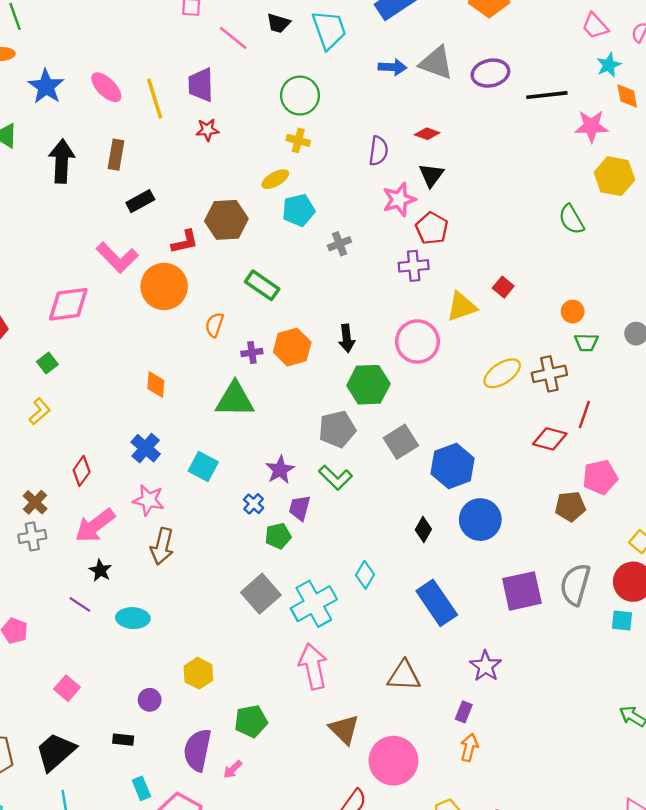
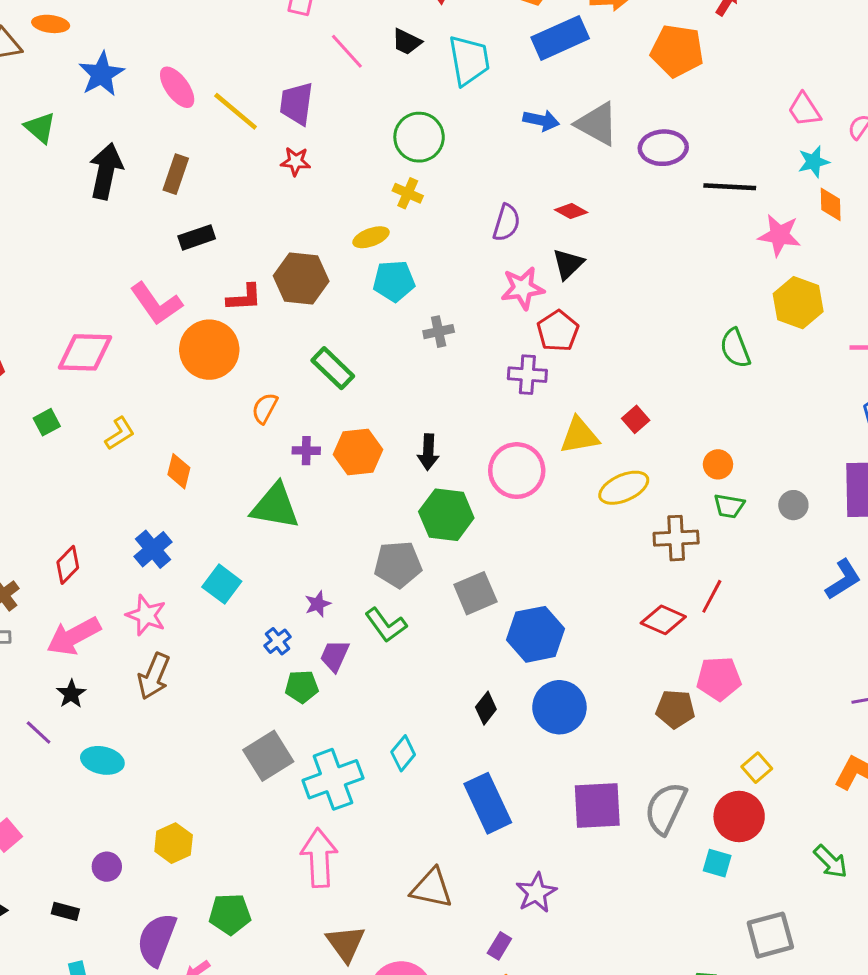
yellow line: (155, 98) -> (236, 111), turned -42
yellow ellipse: (502, 373) -> (624, 488), moved
yellow L-shape: (40, 411) -> (120, 433), moved
purple star: (280, 470) -> (318, 604), size x0.7

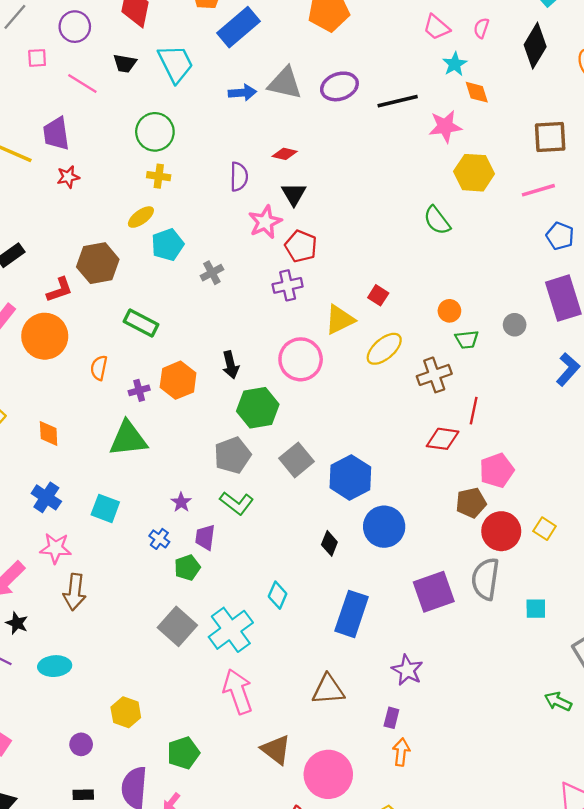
blue rectangle: (488, 803) -> (352, 614), turned 60
red circle: (739, 817) -> (501, 531), moved
black rectangle: (65, 911) -> (83, 795), moved

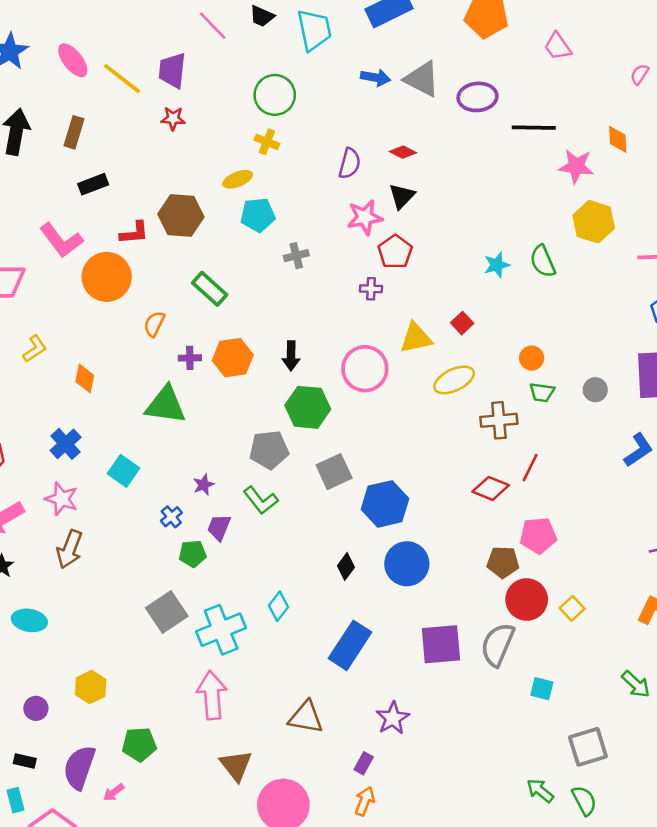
pink trapezoid: (436, 27) -> (558, 46), moved
cyan star: (455, 64) -> (497, 265), moved
purple cross: (288, 285) -> (371, 289), size x0.7

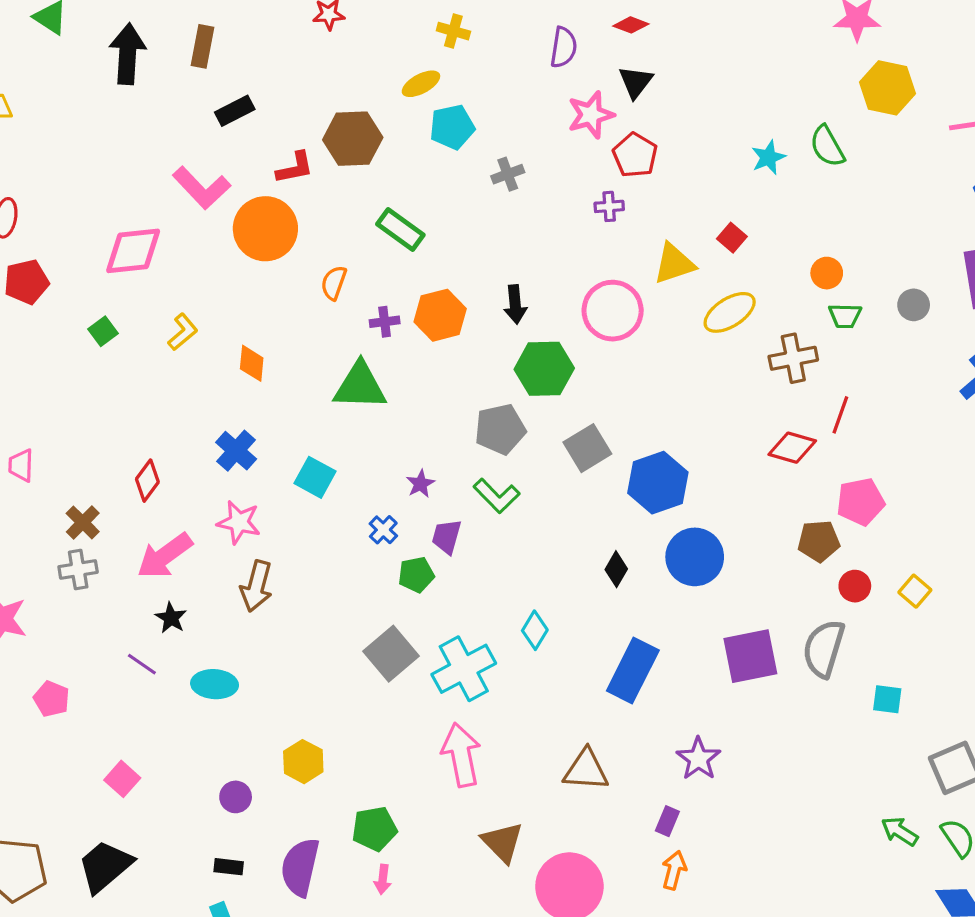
red circle: (527, 600) -> (855, 586), size x0.6
pink arrow: (114, 792) -> (383, 879), moved, turned -40

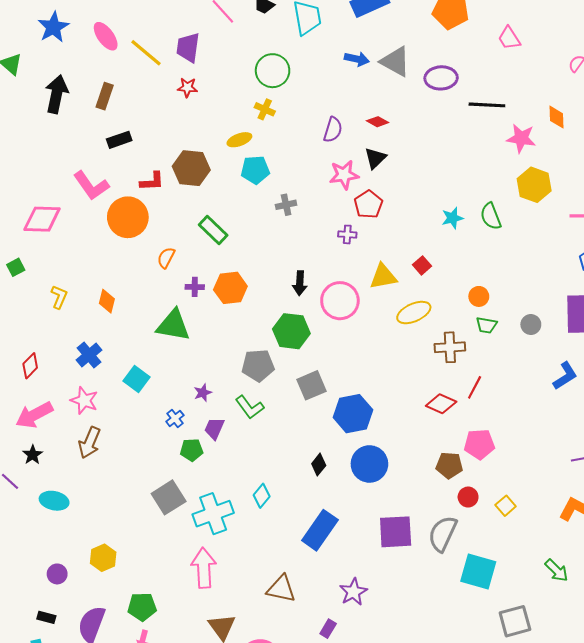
black arrow: (515, 304) -> (300, 283), moved
yellow L-shape: (183, 332) -> (59, 297), moved, turned -35
cyan square: (887, 699) -> (478, 572), size x1.8

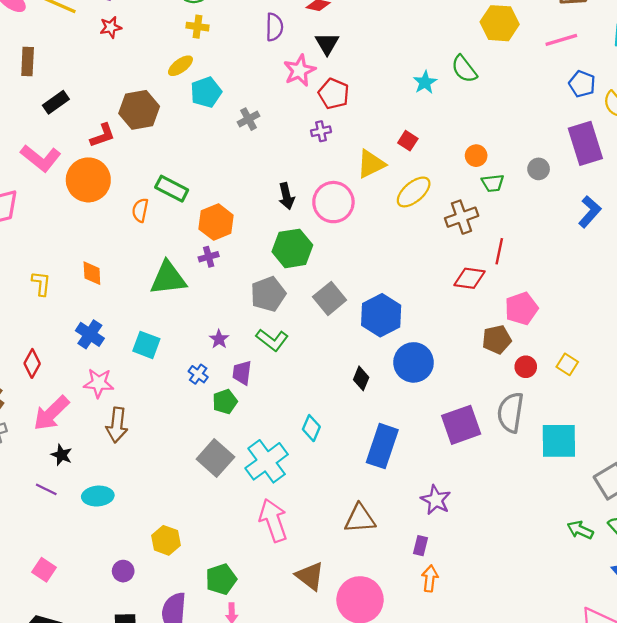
green rectangle: (213, 230) -> (172, 189), moved
purple cross: (195, 287) -> (209, 257), moved

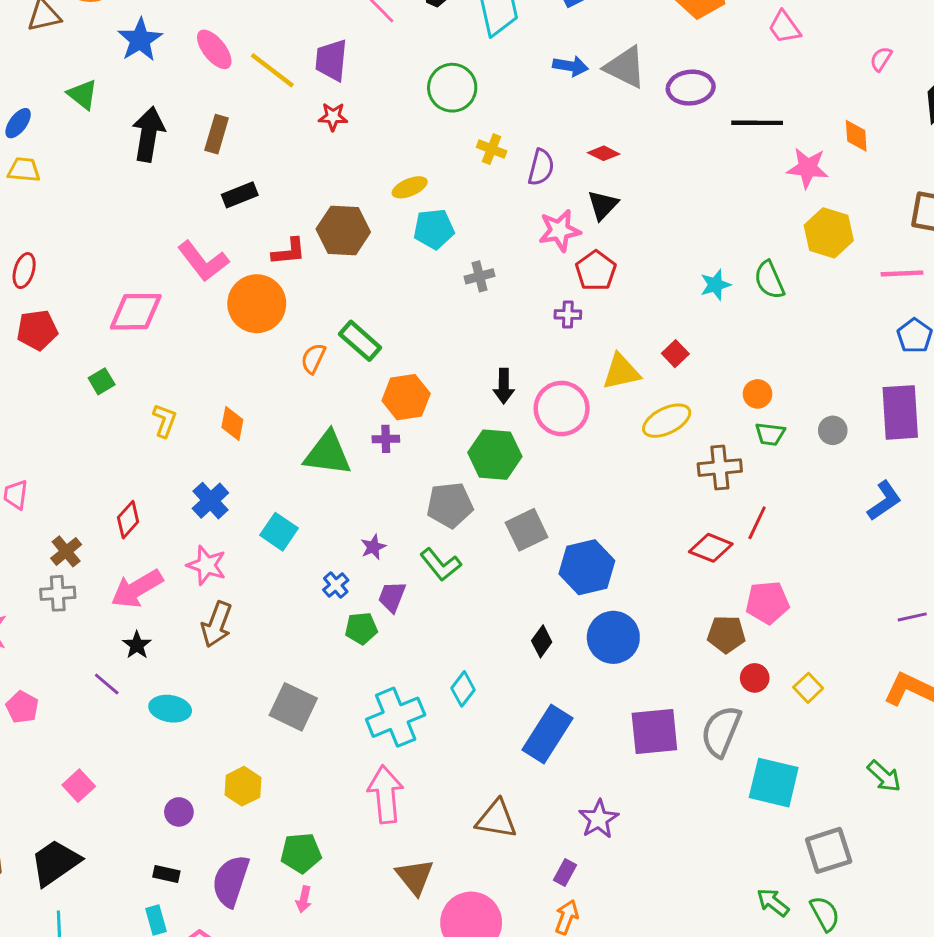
yellow cross: (198, 27) -> (492, 149), moved
gray square: (215, 458) -> (293, 707), moved, turned -30

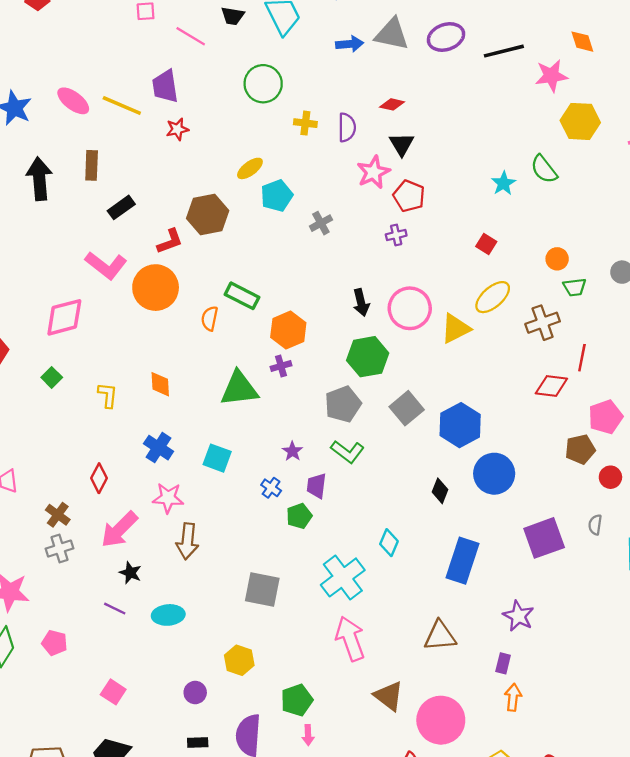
yellow triangle: (621, 372) -> (455, 329), moved
gray semicircle: (721, 731) -> (595, 525), size x0.5

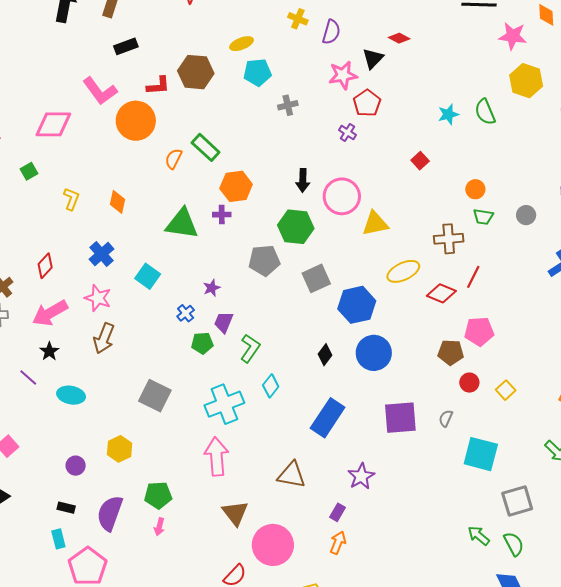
red diamond: (392, 104) -> (399, 38), moved
purple cross: (396, 235) -> (347, 132), turned 30
yellow ellipse: (493, 297) -> (403, 271), moved
green L-shape: (347, 452) -> (250, 348), moved, turned -108

